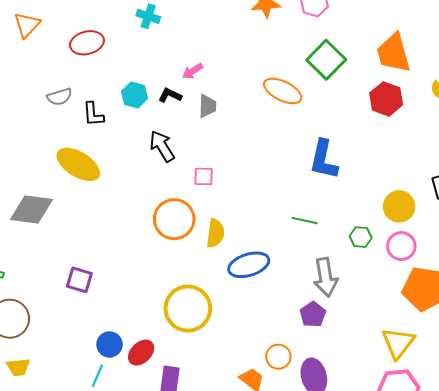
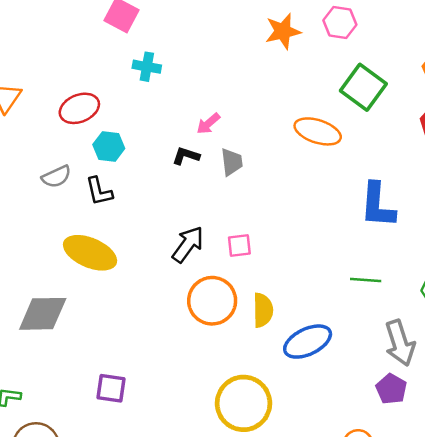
cyan hexagon: (135, 95) -> (109, 146), moved
black arrow: (162, 146) -> (188, 244), moved, turned 76

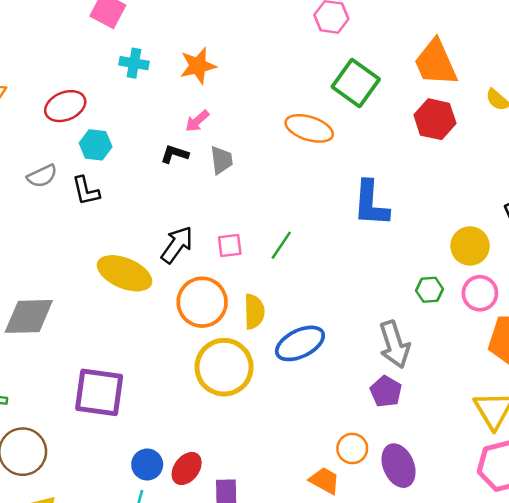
orange star: (283, 31) -> (198, 66), moved
yellow ellipse: (90, 253) -> (125, 273), moved
green line: (366, 280) -> (281, 245), moved, turned -60
purple square: (111, 388) -> (99, 392), size x1.6
yellow circle: (244, 403) -> (224, 367), moved

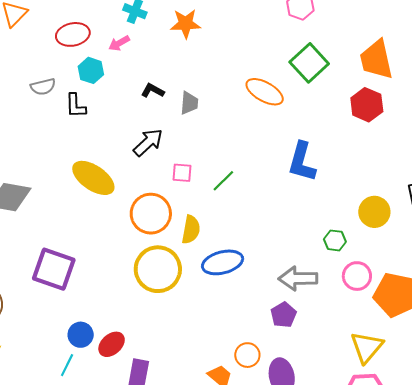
pink arrow: (197, 121) -> (119, 43), moved
black arrow: (177, 245) -> (148, 142), moved
pink circle: (480, 293) -> (357, 276), moved
gray arrow: (394, 344) -> (298, 279), turned 96

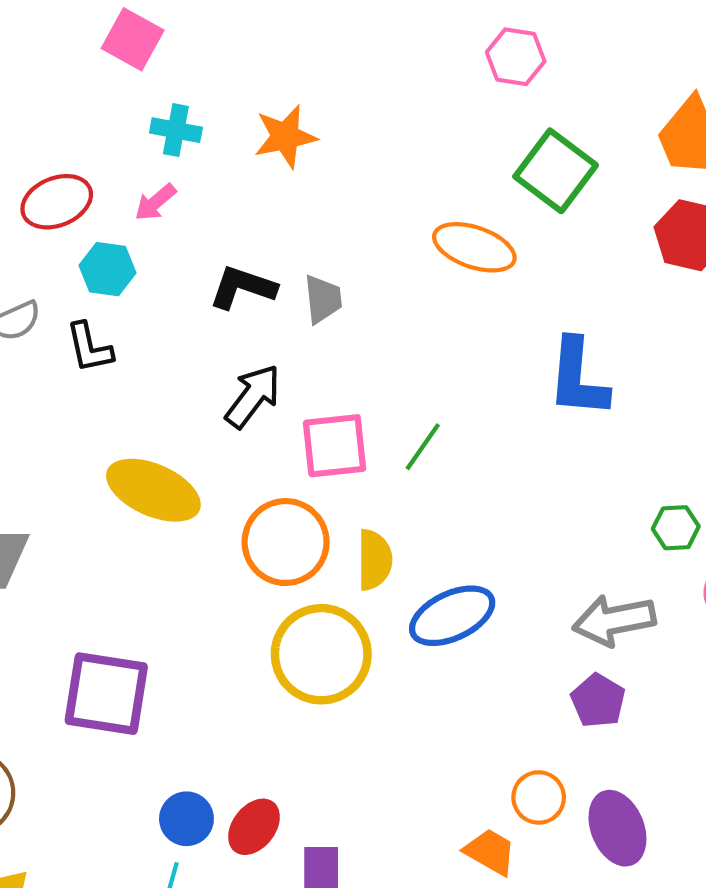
black L-shape: (153, 91) -> (243, 287), size x1.4
pink square: (182, 173) -> (335, 446), size x1.6

